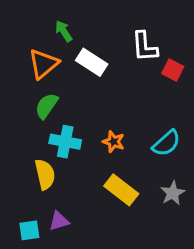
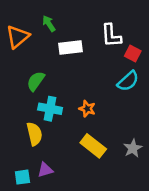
white rectangle: (92, 62) -> (70, 48), turned -40
orange triangle: (43, 64) -> (18, 37), moved
cyan semicircle: (166, 143) -> (128, 81), moved

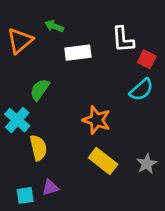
green arrow: (49, 24) -> (54, 26), turned -35
cyan cross: (50, 109) -> (17, 120), moved, turned 30
orange star: (87, 109) -> (96, 120), size x1.5

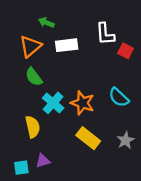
orange triangle: (20, 41) -> (30, 46), moved
green semicircle: (40, 90) -> (34, 77), turned -72
cyan semicircle: (141, 90) -> (119, 97), moved, turned 85
cyan cross: (17, 120) -> (53, 103), moved

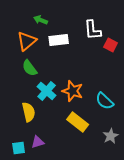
cyan semicircle: (119, 97) -> (105, 101), moved
gray star: (126, 140) -> (111, 136), moved

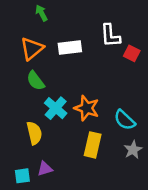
green arrow: (41, 20) -> (41, 13), moved, turned 40
yellow rectangle: (78, 122) -> (93, 145), turned 65
gray star: (111, 136) -> (133, 150), moved

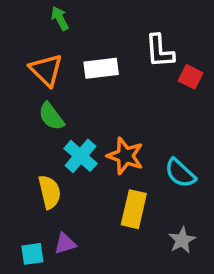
orange triangle: (32, 49) -> (46, 70), turned -35
gray star: (133, 150) -> (182, 240), moved

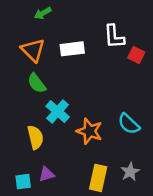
green arrow: (60, 18) -> (43, 13), turned -91
orange star: (125, 156) -> (90, 131), moved
yellow rectangle: (134, 209) -> (98, 178), moved

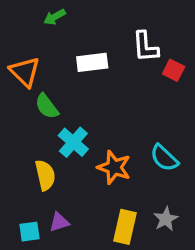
orange triangle: (33, 50) -> (25, 72), moved

